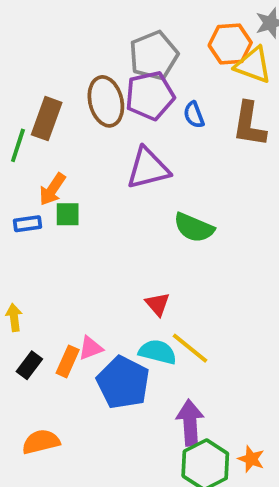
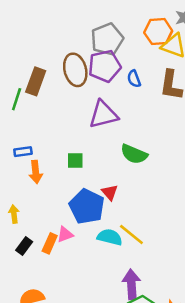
orange arrow: (52, 189) -> (36, 172), moved, turned -40
green square: (68, 214) -> (75, 160), moved
red triangle: (158, 304) -> (110, 192), moved
blue pentagon: (123, 382) -> (87, 206), moved

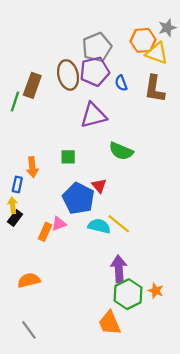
blue rectangle: (23, 152) -> (17, 185), moved, turned -70
black rectangle: (24, 246) -> (15, 218), moved

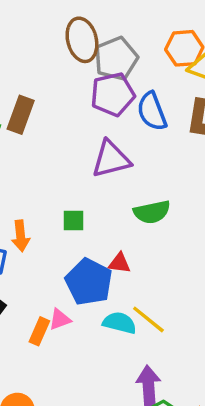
brown ellipse: (68, 75) -> (82, 40), moved
blue semicircle: (121, 83) -> (152, 111), size x1.6
green semicircle: (121, 151) -> (152, 212), turned -35
red triangle: (99, 186) -> (119, 263), turned -42

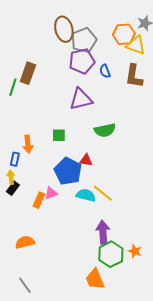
blue semicircle: (152, 111) -> (105, 71), size x0.6

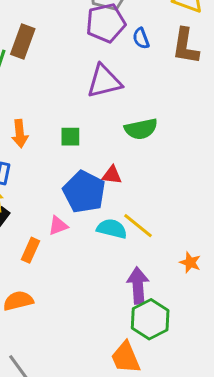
orange arrow: (28, 144) -> (20, 134), moved
orange rectangle: (39, 200) -> (30, 250), moved
orange star: (135, 251) -> (190, 262), moved

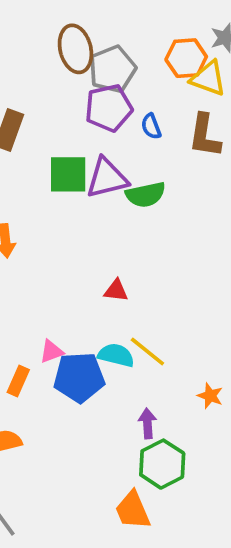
green semicircle: (141, 129) -> (146, 195), moved
green square: (70, 137) -> (68, 174), moved, size x1.6
blue pentagon: (84, 192) -> (79, 377), moved, turned -30
purple arrow: (138, 285) -> (147, 423), size x0.7

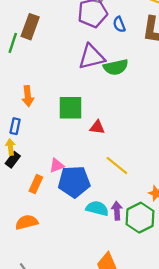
green square: (68, 174) -> (71, 108), moved
cyan semicircle: (116, 355) -> (97, 208), moved
green hexagon: (162, 464) -> (140, 218), moved

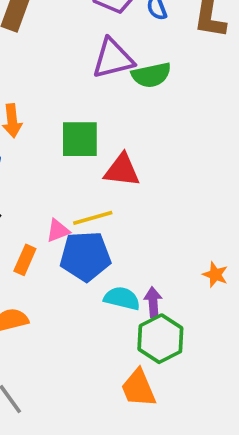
red triangle: (97, 127) -> (122, 170), size x1.5
yellow line: (117, 166) -> (93, 218), moved, turned -55
green hexagon: (140, 218) -> (160, 339), moved

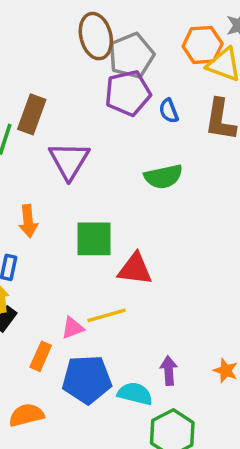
purple triangle: (113, 59) -> (69, 161), moved, turned -45
blue pentagon: (85, 256) -> (87, 379), moved
purple arrow: (153, 302) -> (169, 371), moved

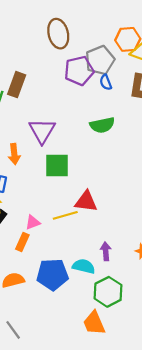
gray pentagon: (131, 56) -> (100, 60), moved
purple triangle: (69, 161) -> (42, 131), moved
red triangle: (135, 269) -> (86, 201), moved
pink triangle: (73, 328) -> (33, 222), moved
blue pentagon: (87, 379) -> (52, 274), moved

